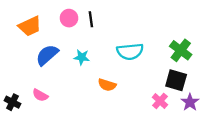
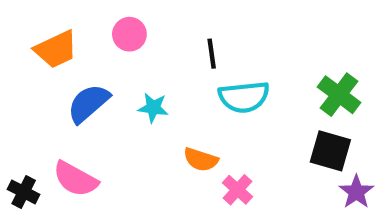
black line: (91, 19) -> (212, 54), moved
pink semicircle: (40, 95) -> (75, 179), size x1.5
pink cross: (160, 101) -> (237, 190), moved

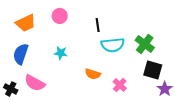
green cross: (339, 95) -> (145, 44), moved
blue semicircle: (88, 103) -> (21, 54), moved, turned -30
cyan star: (153, 108) -> (61, 53), moved
pink cross: (237, 190) -> (120, 85), moved

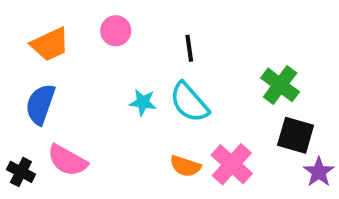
cyan semicircle: (113, 45) -> (189, 102), moved, turned 55
cyan star: (61, 53) -> (143, 102), moved
orange semicircle: (93, 74) -> (185, 166), moved
pink cross: (120, 85) -> (232, 164), size x1.5

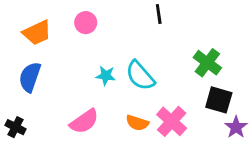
black line: (189, 48) -> (159, 14), moved
pink semicircle: (67, 160) -> (84, 121), moved, turned -64

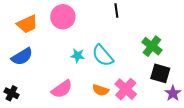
pink circle: (86, 23) -> (63, 17), size x1.5
blue semicircle: (30, 77) -> (22, 57), turned -140

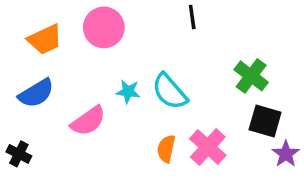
pink semicircle: (62, 89) -> (88, 121), moved
orange semicircle: (101, 90) -> (166, 149), turned 84

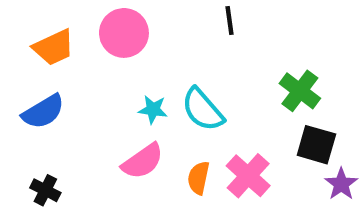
pink semicircle: (88, 121) -> (143, 161), moved
black cross: (19, 154) -> (45, 190), moved

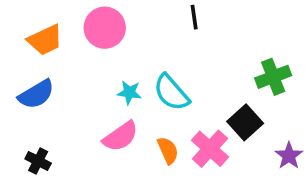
green cross: (300, 91) -> (273, 77), moved, turned 32
black square: (316, 145) -> (245, 122), moved, turned 32
orange semicircle: (198, 178) -> (168, 150), turned 144

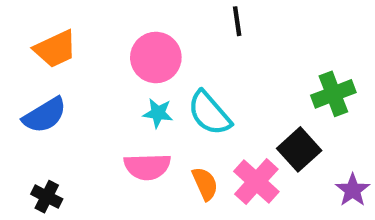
pink circle: (105, 28) -> (156, 58), moved
pink semicircle: (121, 136) -> (147, 167), turned 33

